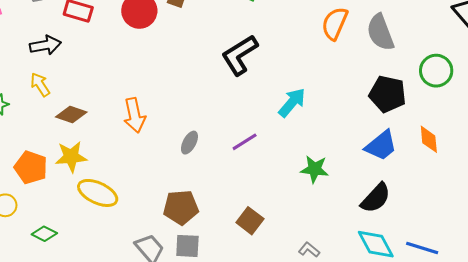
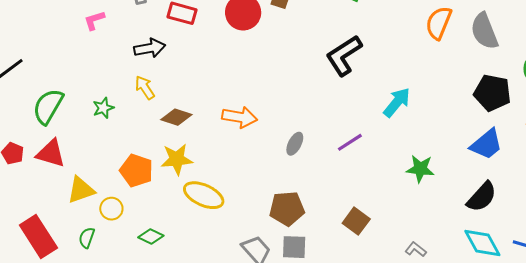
orange arrow: (134, 115) -> (239, 117), turned -68

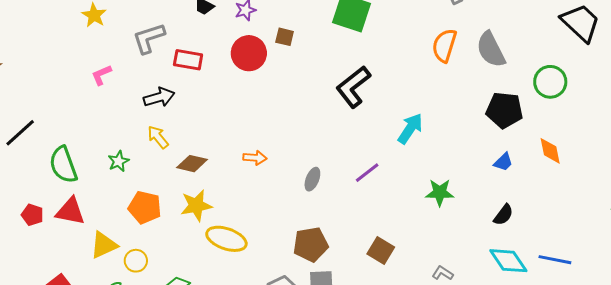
green semicircle: (48, 106) -> (63, 165), turned -45
orange arrow: (239, 117) -> (255, 158), size x0.7
blue trapezoid: (486, 144) -> (503, 162), size x0.6
orange pentagon: (136, 170) -> (145, 207), moved
black semicircle: (482, 197) -> (503, 215), size x0.7

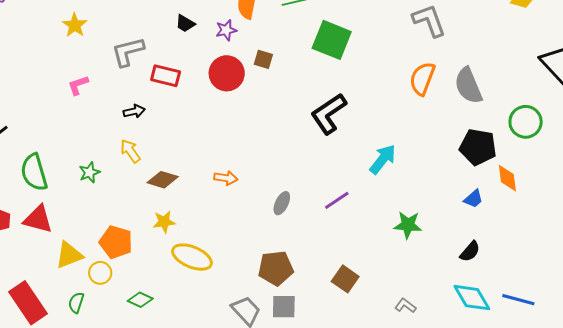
black arrow: (159, 97) -> (134, 111), size x0.7
orange diamond: (550, 151) -> (507, 178), moved
yellow star: (196, 206) -> (164, 222), size x0.7
orange pentagon: (145, 207) -> (116, 242), moved

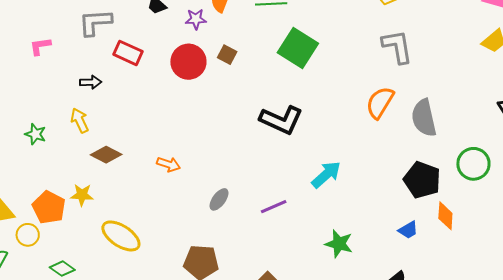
black L-shape: (329, 114) -> (281, 120), turned -132
green star: (89, 172) -> (35, 134), turned 30
yellow star: (164, 222) -> (82, 195), moved

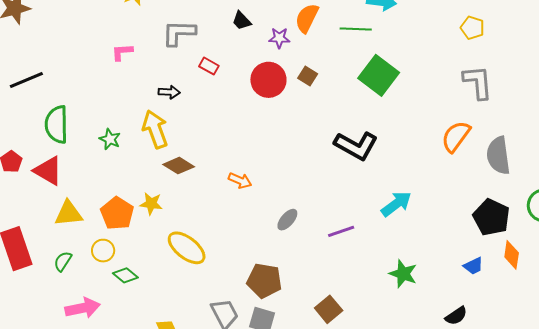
red rectangle: (128, 53) -> (209, 66), size x0.7
yellow arrow: (80, 120) -> (155, 129), size x1.5
yellow circle: (28, 235) -> (103, 251), moved

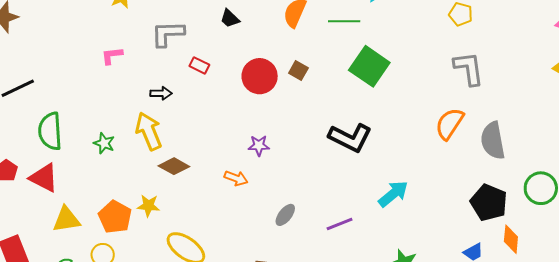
purple star: (279, 38) -> (259, 146), moved

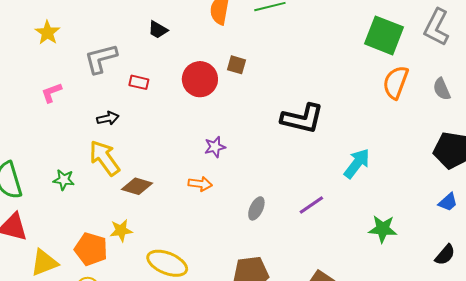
green square: (369, 66) -> (384, 35), moved
gray L-shape: (469, 68) -> (436, 27), moved, turned -132
gray semicircle: (493, 141) -> (442, 89), size x0.6

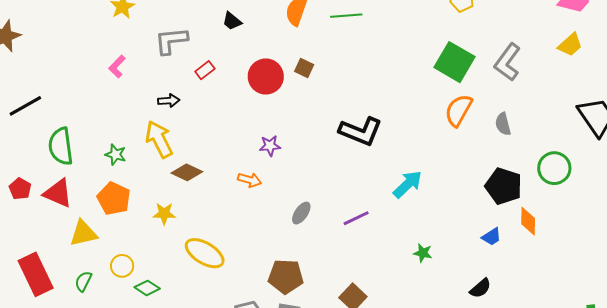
red rectangle: (139, 82) -> (205, 70), turned -60
pink L-shape: (51, 93) -> (117, 67), turned -35
green star: (383, 229) -> (423, 253), size x0.7
orange pentagon: (91, 249) -> (114, 198), moved

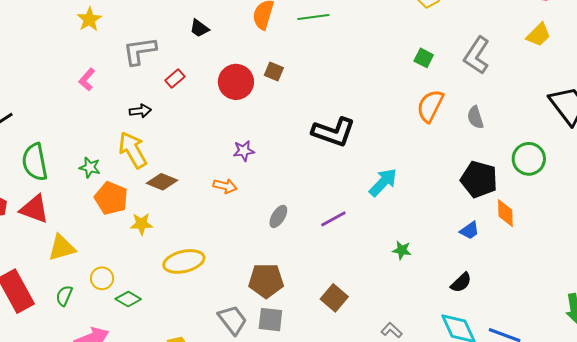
green square: (454, 62) -> (424, 58), size x0.5
orange pentagon: (114, 198) -> (111, 198), moved
yellow ellipse: (205, 253) -> (184, 261), turned -42

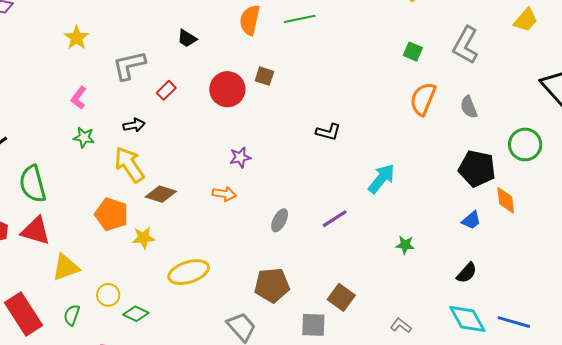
black L-shape: (333, 132) -> (328, 132), size x0.6
green star: (90, 167) -> (84, 137), moved
gray square: (270, 320) -> (313, 325), moved

